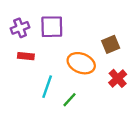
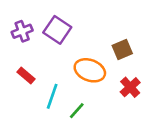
purple square: (52, 27) -> (57, 30), turned 35
red rectangle: (26, 56) -> (26, 75), moved, turned 35

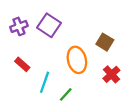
brown square: (122, 49) -> (105, 42), turned -36
orange ellipse: (90, 70) -> (77, 60), turned 55

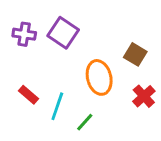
purple cross: (19, 26) -> (24, 34), turned 30
red rectangle: (22, 64) -> (28, 95), moved

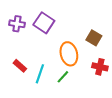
red cross: (144, 96) -> (100, 67), turned -35
green line: (85, 122) -> (63, 77), moved

